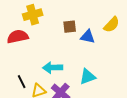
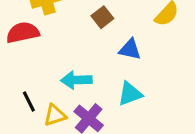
brown square: (70, 27) -> (102, 17), turned -32
blue triangle: (88, 37) -> (130, 49), moved

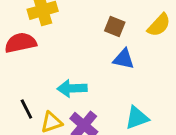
brown square: (102, 17) -> (115, 27), moved, turned -30
cyan triangle: (130, 94) -> (137, 118), moved

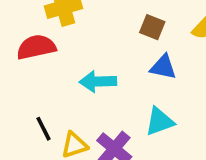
cyan arrow: (72, 88) -> (98, 82), moved
cyan triangle: (137, 118) -> (160, 121), moved

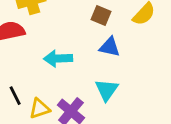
cyan triangle: (160, 121) -> (107, 90), turned -35

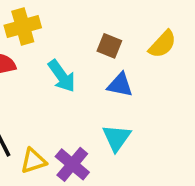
cyan arrow: (58, 58) -> (62, 76), moved, turned -124

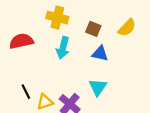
yellow cross: (23, 27) -> (57, 18), moved, turned 30
cyan arrow: (62, 76) -> (63, 48), turned 50

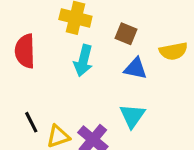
yellow semicircle: (127, 28) -> (173, 51), moved, turned 36
red semicircle: (21, 41) -> (25, 51), turned -80

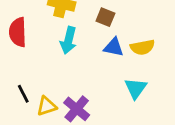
yellow semicircle: (173, 51) -> (142, 47), moved
cyan triangle: (132, 116) -> (136, 88), moved

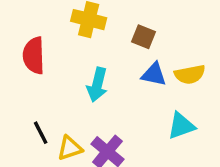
cyan arrow: (68, 40) -> (97, 85), moved
cyan triangle: (136, 88) -> (181, 126), turned 35

